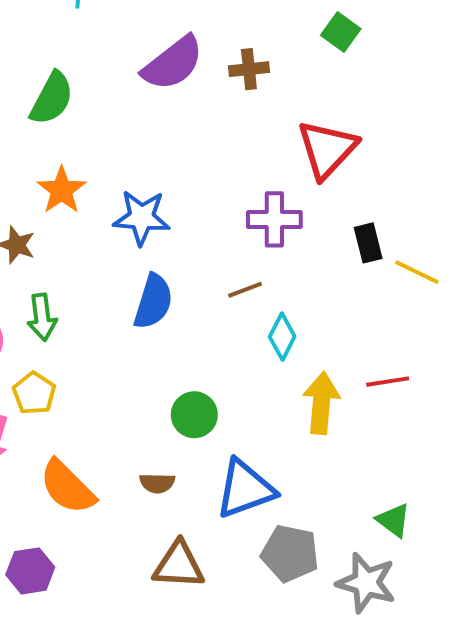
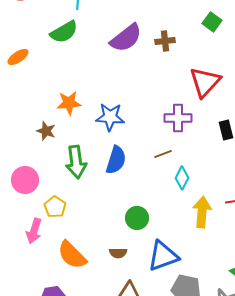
green semicircle: (52, 98) -> (64, 32), moved, turned 32
orange star: (62, 190) -> (69, 103), turned 30
green arrow: (42, 317) -> (76, 162), moved, size x1.4

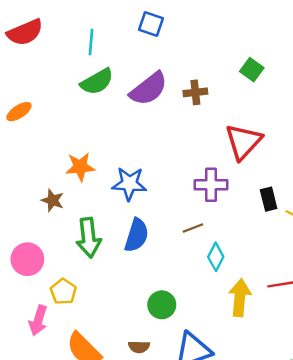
green semicircle: (64, 32) -> (97, 82), moved

